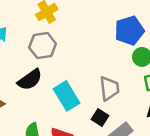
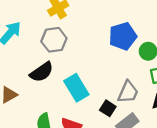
blue pentagon: (129, 31) -> (123, 36), moved
gray trapezoid: (109, 88) -> (128, 92), moved, turned 30

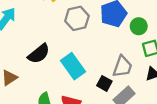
gray hexagon: (54, 40) -> (77, 18), moved

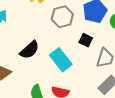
black square: (104, 83) -> (86, 40), moved

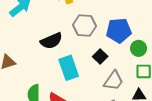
black semicircle: (30, 50) -> (51, 41), moved

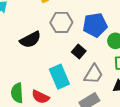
cyan rectangle: (69, 68) -> (59, 77), moved

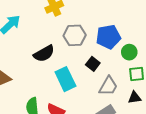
cyan rectangle: (59, 77) -> (65, 79), moved

